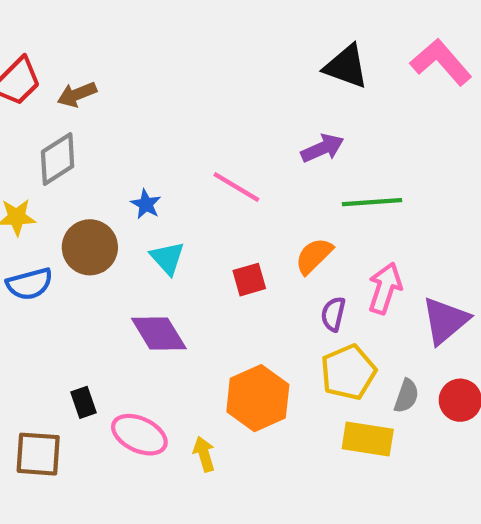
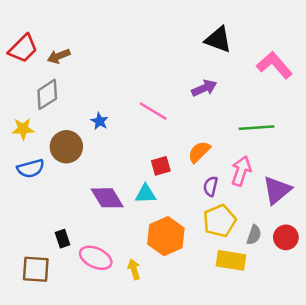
pink L-shape: (441, 62) -> (274, 65), moved
green line: (372, 202) -> (257, 128), moved
cyan triangle: (167, 258) -> (145, 194), moved, turned -50

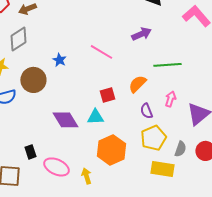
green line: (257, 128) -> (167, 65), moved
pink arrow: (241, 171) -> (170, 99), size x0.7
purple semicircle: (211, 186) -> (146, 111), turned -35

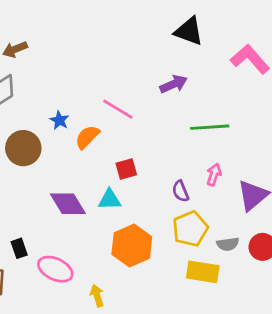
orange semicircle: (137, 84) -> (87, 137), moved
gray semicircle: (180, 149) -> (228, 244), turned 63
yellow arrow: (86, 176) -> (97, 296), moved

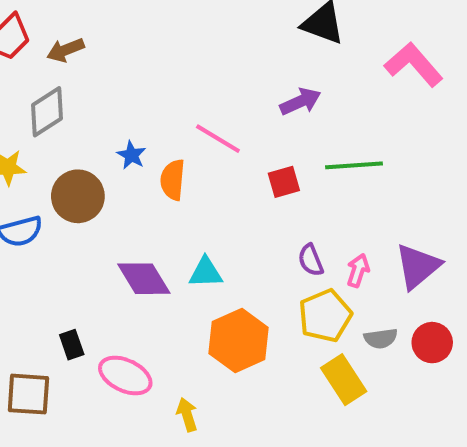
orange semicircle: (87, 137) -> (173, 180), turned -40
red square: (126, 169) -> (284, 182), moved
pink arrow: (214, 175) -> (358, 270), moved
yellow rectangle: (203, 272) -> (344, 380), turned 48

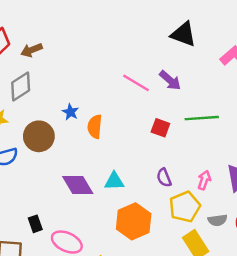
purple arrow: (300, 102) -> (170, 80), turned 65
pink line: (218, 139) -> (136, 83), moved
red square: (284, 182) -> (160, 128), turned 36
purple semicircle: (311, 260) -> (164, 178), moved

